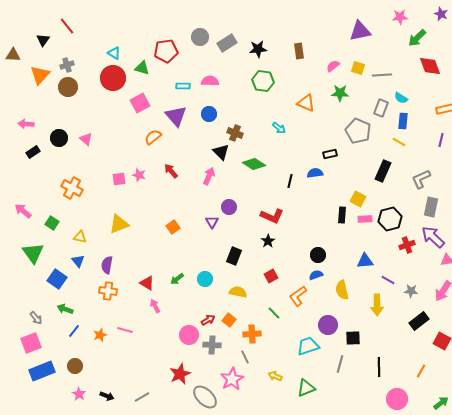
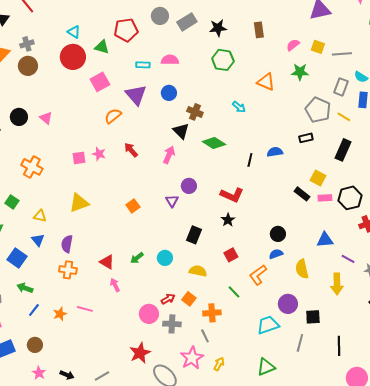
yellow line: (399, 142) -> (344, 117), moved
black rectangle: (330, 154) -> (306, 138), moved
black rectangle: (342, 215) -> (302, 194), turned -56
yellow arrow: (275, 376) -> (219, 364), moved, turned 96

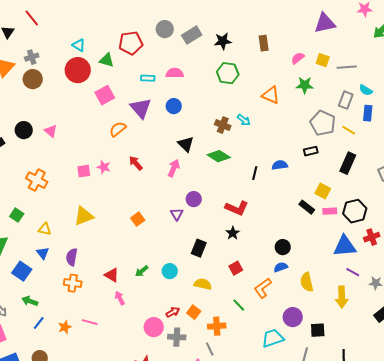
brown cross: (195, 112) -> (223, 125), moved
blue triangle: (325, 240) -> (345, 246), moved, size x1.4

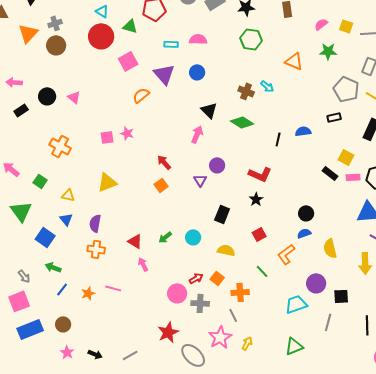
red arrow: (136, 163) -> (164, 162), moved

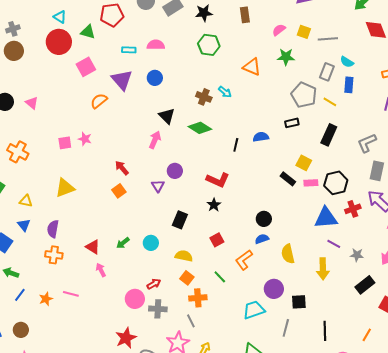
orange square: (217, 278) -> (187, 278), moved

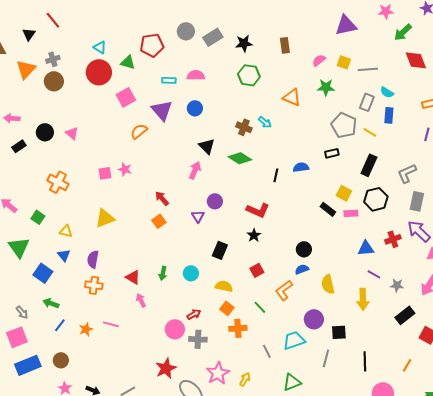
black hexagon: (336, 183) -> (376, 199), moved
blue triangle: (326, 218) -> (366, 248), size x0.7
green arrow: (123, 243) -> (163, 273), turned -40
gray line: (191, 321) -> (267, 351), moved

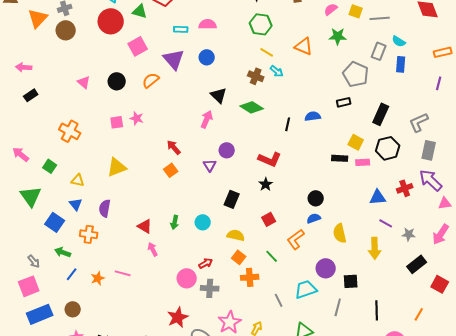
black circle: (45, 132) -> (117, 81), moved
yellow line: (370, 132) -> (267, 52), moved
black rectangle: (328, 209) -> (340, 158), turned -35
orange cross: (94, 285) -> (89, 234), moved

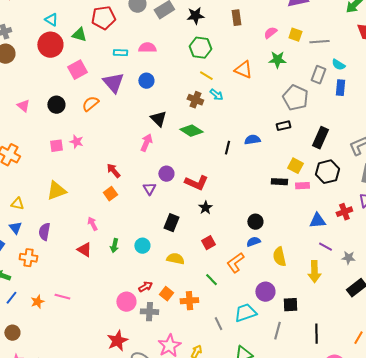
red L-shape: (270, 159) -> (196, 183), moved
pink arrow: (153, 249) -> (92, 224), moved
orange square: (239, 257) -> (166, 294), moved

